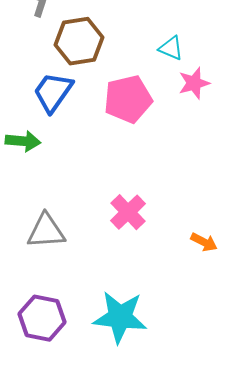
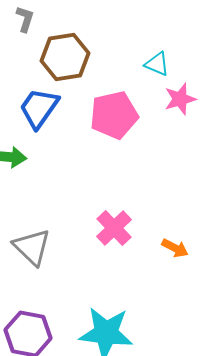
gray triangle: (46, 231) -> (32, 247), turned 48
orange arrow: (204, 242) -> (175, 248), moved

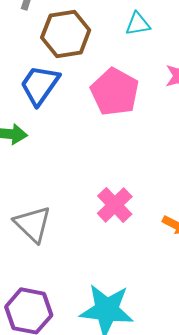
cyan triangle: (157, 64) -> (138, 24), moved, turned -32
pink pentagon: (114, 115) -> (115, 92), turned -30

